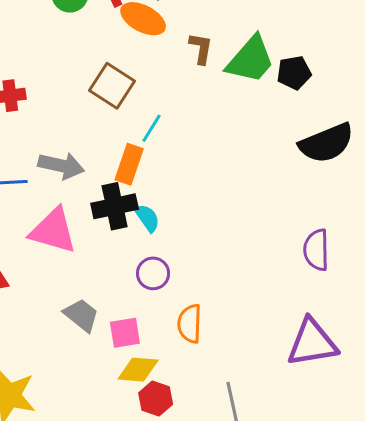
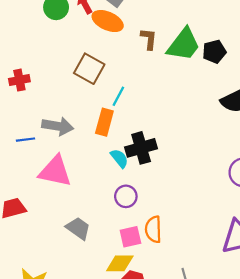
black cross: (115, 206) -> (141, 148), moved
pink square: (125, 333) -> (130, 237), moved

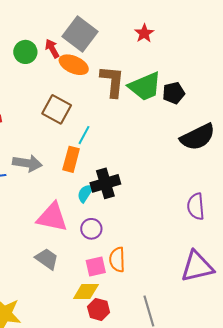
brown L-shape: (149, 39) -> (112, 81), size x1.6
green trapezoid: (184, 45) -> (145, 86), turned 30
cyan semicircle: (119, 158) -> (85, 193), turned -108
pink triangle: (55, 171) -> (52, 217), moved

